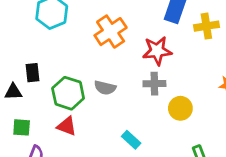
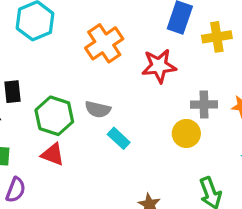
gray cross: (154, 84) -> (204, 105), moved
cyan rectangle: (131, 140) -> (119, 138), moved

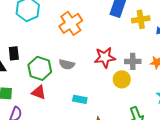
red star: (159, 66) -> (105, 57), moved
cyan rectangle: (119, 138) -> (80, 99), moved, turned -32

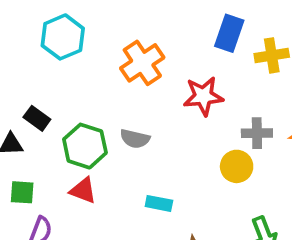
black rectangle: (14, 53) -> (37, 118), turned -48
red star: (105, 57) -> (203, 96), moved

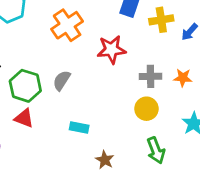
gray semicircle: (135, 139) -> (62, 80), turned 110
yellow circle: (237, 166) -> (146, 109), moved

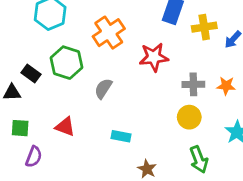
green hexagon: (25, 86) -> (66, 63), moved

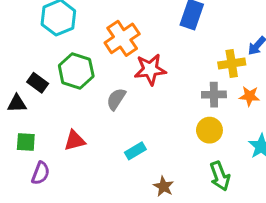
yellow cross: (204, 27) -> (232, 64), moved
red star: (154, 57) -> (150, 69), moved
red triangle: (65, 127) -> (75, 141), turned -35
cyan rectangle: (121, 136) -> (135, 151), turned -42

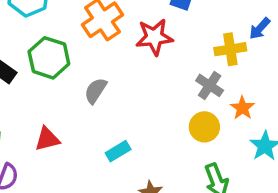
red star: (150, 69) -> (154, 37), moved
gray cross: (214, 95) -> (210, 85), turned 35
orange star: (249, 96) -> (242, 108), moved, turned 30

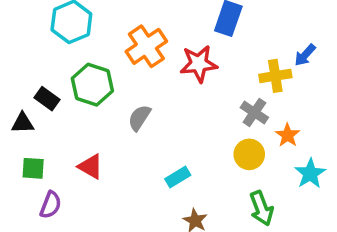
red triangle: (47, 139) -> (91, 167), turned 44
cyan rectangle: (118, 151) -> (178, 177), moved

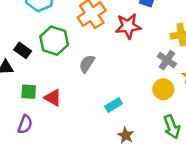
green square: (33, 168) -> (29, 92), moved

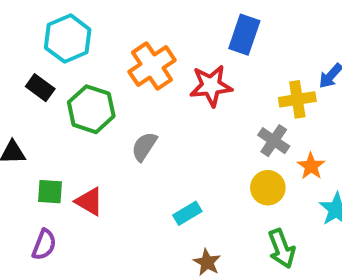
black rectangle: (23, 50) -> (40, 88), moved

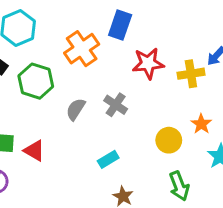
blue rectangle: (244, 35) -> (120, 25), moved
red star: (211, 86) -> (148, 63), moved
gray cross: (274, 141) -> (116, 105), moved

